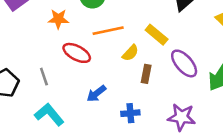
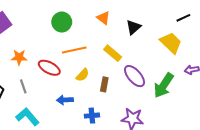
orange star: (58, 19) -> (19, 57), moved
yellow semicircle: (130, 53) -> (83, 75), moved
blue arrow: (96, 94) -> (65, 100), turned 35

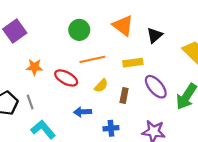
orange triangle: (103, 18) -> (123, 26), size x1.5
yellow rectangle: (113, 53) -> (133, 63), turned -48
gray line: (23, 86) -> (30, 102), moved

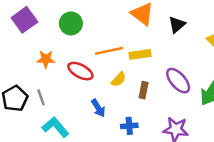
green circle: (79, 30) -> (71, 23), moved
yellow rectangle: (133, 63) -> (140, 54), moved
blue arrow: (83, 112) -> (98, 108), turned -119

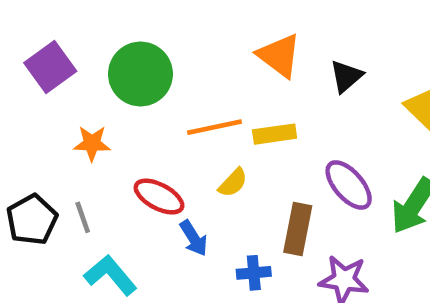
green circle: (71, 23) -> (140, 74), size x1.4
red ellipse: (80, 71) -> (159, 197), moved
brown rectangle: (144, 90) -> (298, 229), moved, size x1.5

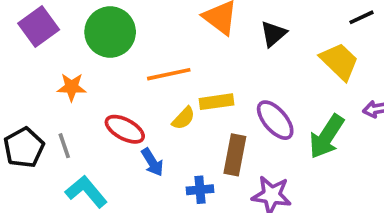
yellow rectangle: (275, 134) -> (217, 102), moved

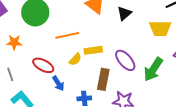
yellow trapezoid: (339, 61) -> (160, 28), turned 135

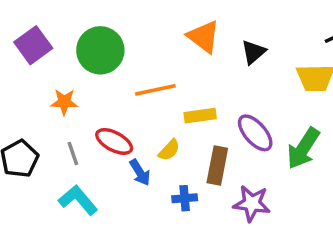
yellow semicircle: (75, 59) -> (169, 150), moved
gray line: (10, 74) -> (73, 154), moved

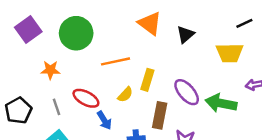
yellow rectangle: (200, 116) -> (147, 80), turned -65
green arrow: (303, 148) -> (221, 103), turned 68
yellow semicircle: (169, 150) -> (125, 95), moved

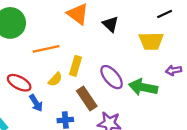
black triangle: (185, 34) -> (110, 24), turned -36
brown rectangle: (160, 115) -> (87, 99), turned -45

